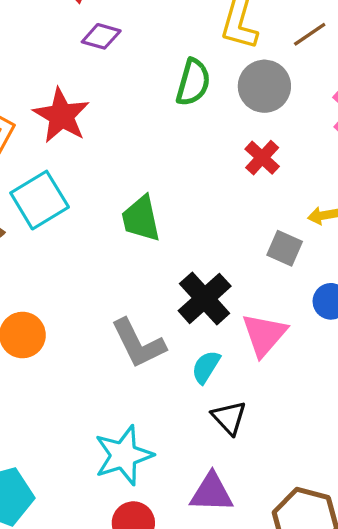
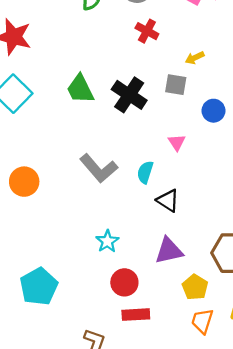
black cross: (205, 298) -> (129, 95), moved
pink triangle: (264, 335) -> (177, 142), size x0.6
cyan star: (124, 455) -> (107, 241), size x0.6

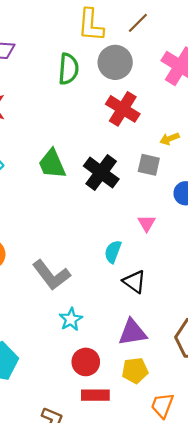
red cross: (147, 31) -> (123, 109), size x1.4
gray L-shape: (99, 168) -> (51, 275), moved
yellow pentagon: (195, 287) -> (135, 371), moved, turned 30

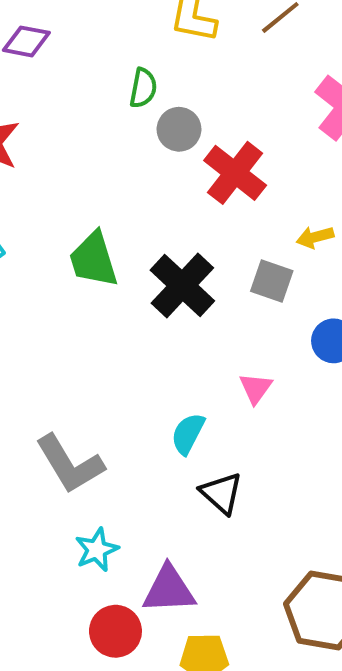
gray circle: (115, 62) -> (179, 129), moved, size x0.7
green semicircle: (68, 69) -> (143, 88), size x0.7
purple triangle: (132, 332) -> (169, 590), moved

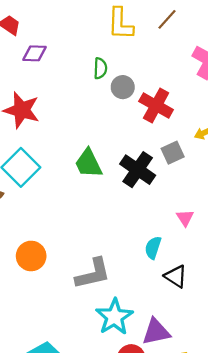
gray square: (272, 281) -> (173, 153), moved, turned -35
gray L-shape: (70, 464) -> (93, 274), turned -63
cyan star: (97, 550) -> (114, 317), size x1.6

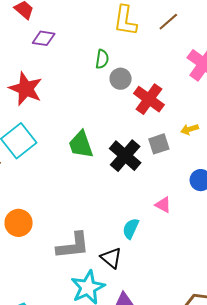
pink triangle: (185, 218) -> (163, 205), turned -36
black triangle: (176, 276) -> (111, 258), moved

